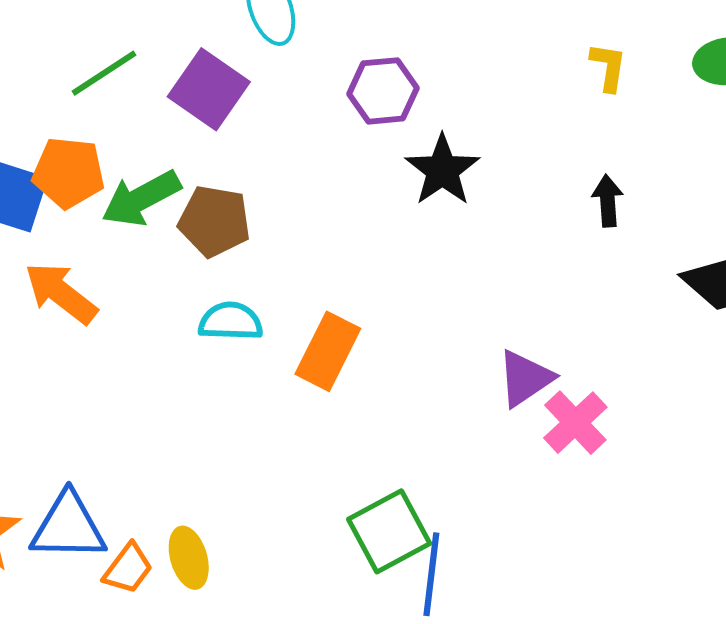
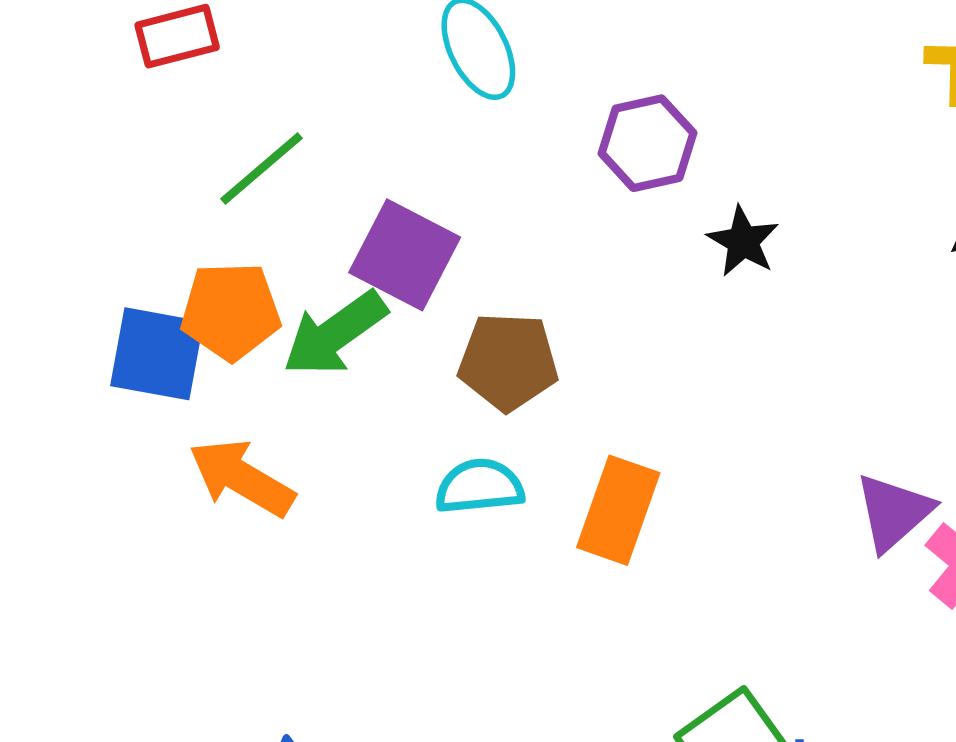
purple square: (209, 89) -> (405, 255), moved
black star: (442, 170) -> (743, 241), size x0.7
brown pentagon: (214, 221) -> (508, 362), moved

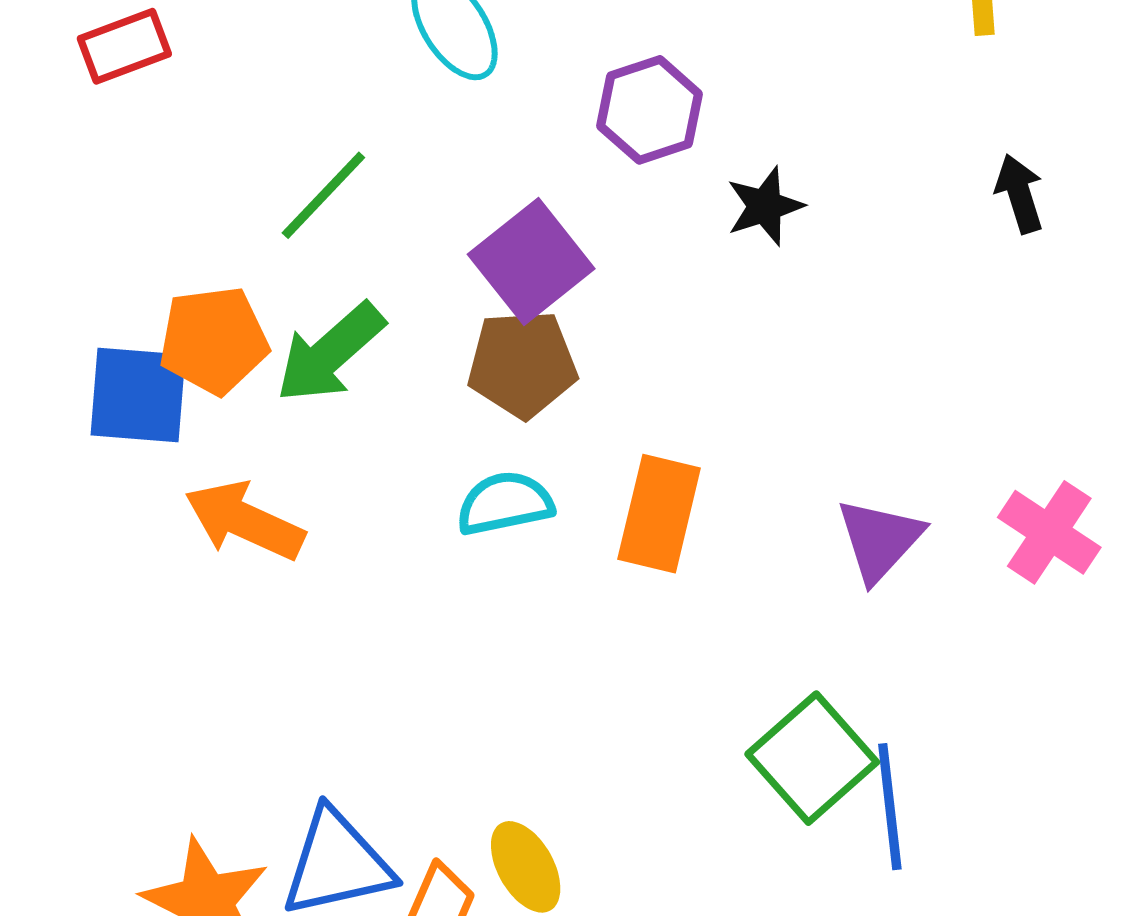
green line: (262, 169) -> (323, 195), moved
black star: (743, 241) -> (765, 206), turned 30
purple square: (405, 255) -> (531, 262), moved, turned 30
purple triangle: (894, 512) -> (880, 540), moved

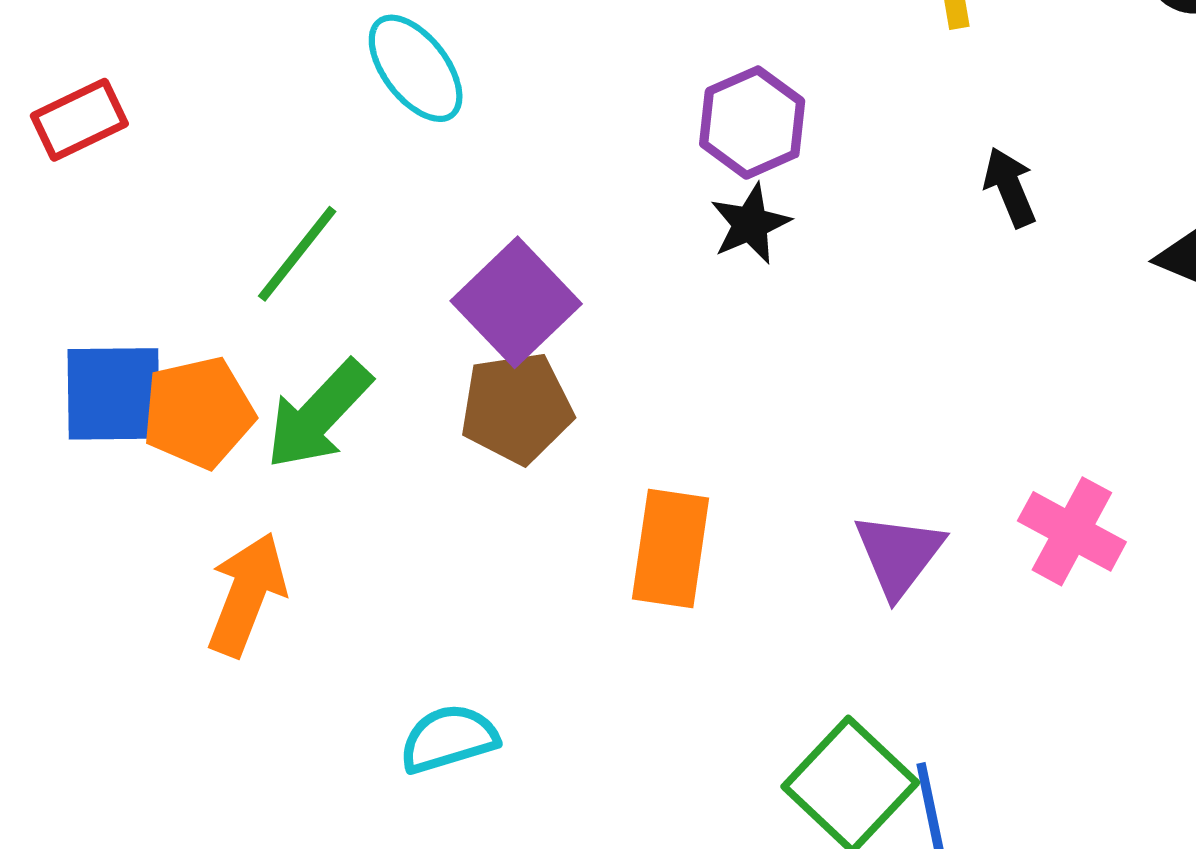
purple hexagon: (650, 110) -> (752, 123), moved
blue square: (138, 395) -> (113, 394), moved
cyan semicircle: (505, 503) -> (449, 739), moved
orange arrow: (245, 521) -> (247, 594), turned 92

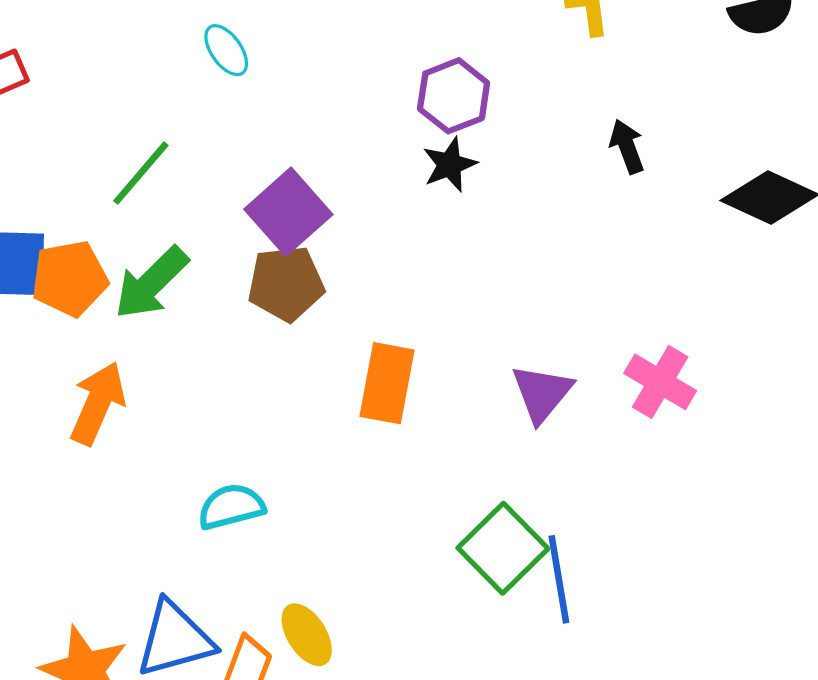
cyan ellipse: (416, 68) -> (226, 50), size x0.7

